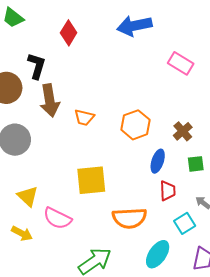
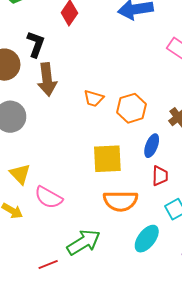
orange trapezoid: (84, 117) -> (94, 98), moved
yellow square: (91, 180) -> (107, 159), moved

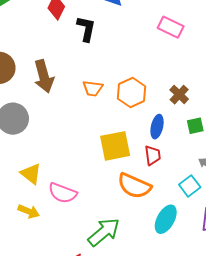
black L-shape: (36, 44) -> (86, 29), moved
red trapezoid: (160, 176) -> (153, 155), moved
orange semicircle: (120, 201) -> (134, 186), turned 32

